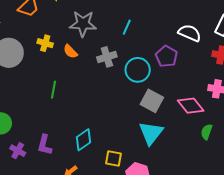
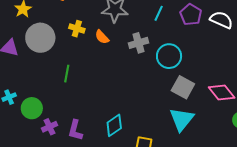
purple pentagon: (167, 56) -> (191, 15), moved
green line: (54, 90) -> (67, 74), moved
purple cross: (18, 151) -> (49, 127), moved, turned 35

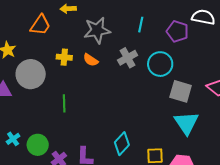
purple pentagon: (191, 15) -> (177, 31), moved

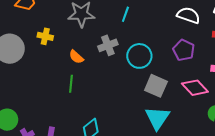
purple pentagon: (177, 31) -> (184, 50), moved
orange semicircle: (91, 60) -> (76, 57), moved
green line: (64, 103) -> (71, 84), moved

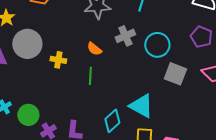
yellow cross: (45, 36) -> (58, 60), moved
cyan triangle: (157, 118) -> (141, 106), moved, turned -32

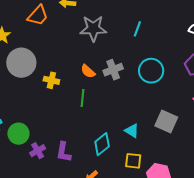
gray cross: (125, 36) -> (113, 70), moved
gray square: (175, 74) -> (166, 122), moved
cyan triangle: (141, 106) -> (132, 131), size x0.6

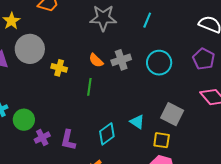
yellow square: (133, 161) -> (162, 140), moved

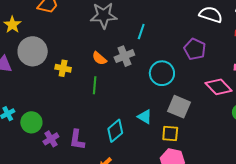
cyan line: (147, 20) -> (141, 32), moved
purple pentagon: (204, 59) -> (195, 49), moved
cyan circle: (159, 63) -> (162, 73), moved

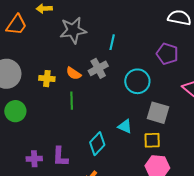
yellow cross: (63, 68) -> (47, 79), moved
green circle: (31, 122) -> (15, 111), moved
purple cross: (51, 139) -> (34, 159), turned 35

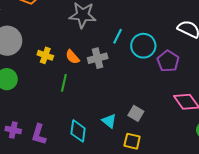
cyan circle: (137, 81) -> (143, 46), moved
gray square: (158, 113) -> (136, 113), moved, size x0.7
cyan diamond: (97, 144) -> (78, 131), turned -50

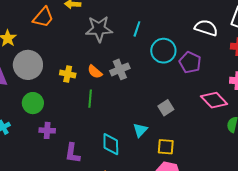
cyan line: (118, 36) -> (137, 29), moved
gray square: (136, 113) -> (166, 108), moved, turned 35
cyan triangle: (109, 121) -> (140, 130), turned 42
purple cross: (13, 130) -> (47, 130), moved

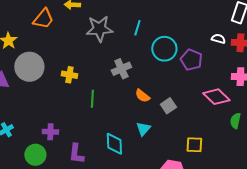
white semicircle: (206, 28) -> (218, 39), moved, size x0.6
orange semicircle: (95, 72) -> (142, 96), moved
green circle: (33, 103) -> (35, 155), moved
yellow square: (166, 147) -> (194, 145), moved

